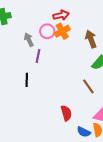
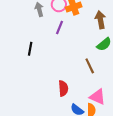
purple line: (38, 56) -> (59, 28), moved

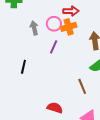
red semicircle: (63, 88) -> (55, 108), turned -70

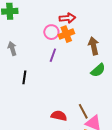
gray arrow: (34, 28) -> (12, 48), moved
brown line: (82, 86) -> (83, 111), moved

